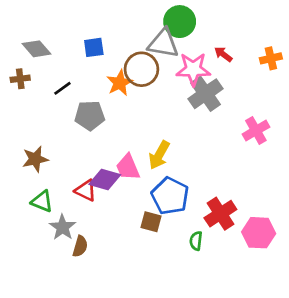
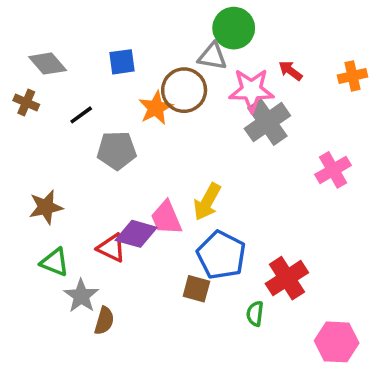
gray triangle: (163, 43) -> (212, 56), size x0.7
brown cross: (20, 79) -> (26, 103), turned 30
pink hexagon: (259, 233) -> (337, 342), moved

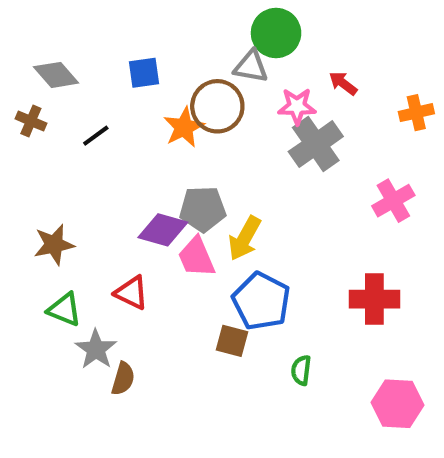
orange cross: (353, 76) -> (416, 113), moved
pink star: (251, 90) -> (297, 106), size x0.7
gray pentagon: (117, 150) -> (203, 209), moved
purple diamond: (136, 234) -> (163, 230), moved
red cross: (287, 278) -> (374, 299), moved, turned 33

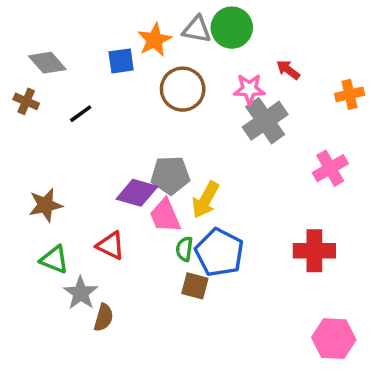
gray triangle: (251, 67) -> (197, 29), moved
orange star: (184, 127) -> (154, 40), moved
green semicircle: (301, 370) -> (184, 249), moved

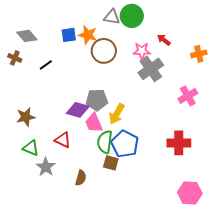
orange star: (154, 40) -> (88, 35), moved, turned -30
green semicircle: (184, 249) -> (105, 142), size x1.6
brown semicircle: (104, 318) -> (81, 178), moved

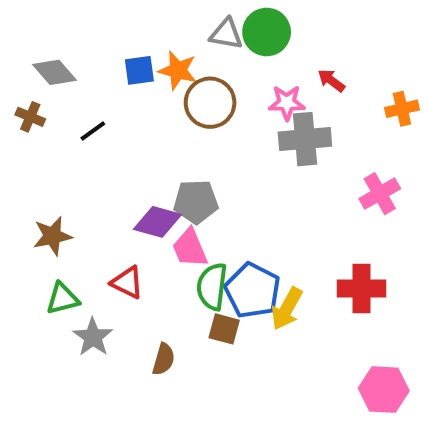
gray cross: (151, 69) -> (305, 139), turned 30
yellow arrow: (117, 114) -> (287, 309), moved
green triangle: (31, 148) -> (63, 299), turned -36

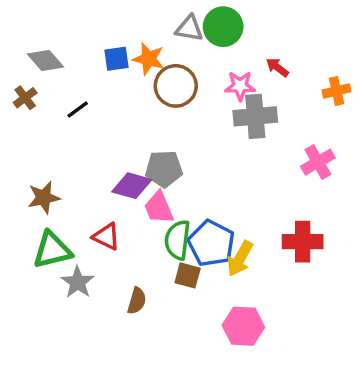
brown cross: (30, 117) -> (25, 98), turned 30
green triangle: (63, 299) -> (52, 250), size x1.4
pink hexagon: (384, 390) -> (243, 326), moved

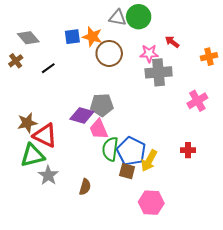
red triangle: (106, 236) -> (45, 135), moved, size x1.4
red cross: (303, 242) -> (188, 150), size x0.6
brown square: (188, 275) -> (127, 171), moved

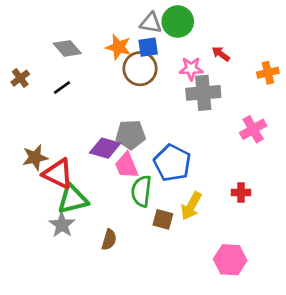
blue square: (72, 37) -> (148, 47), moved
gray diamond: (28, 38) -> (67, 48), moved
blue pentagon: (131, 151) -> (172, 163), moved
green triangle: (32, 155) -> (73, 199), moved
pink hexagon: (151, 203) -> (230, 260), moved

